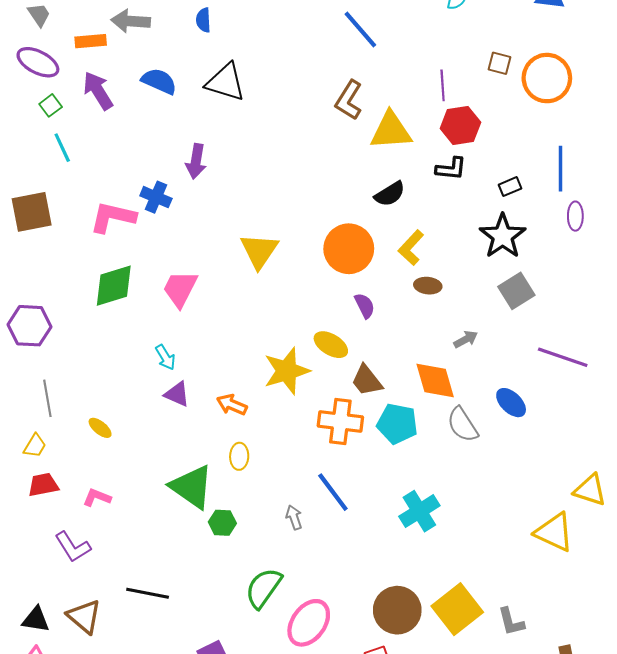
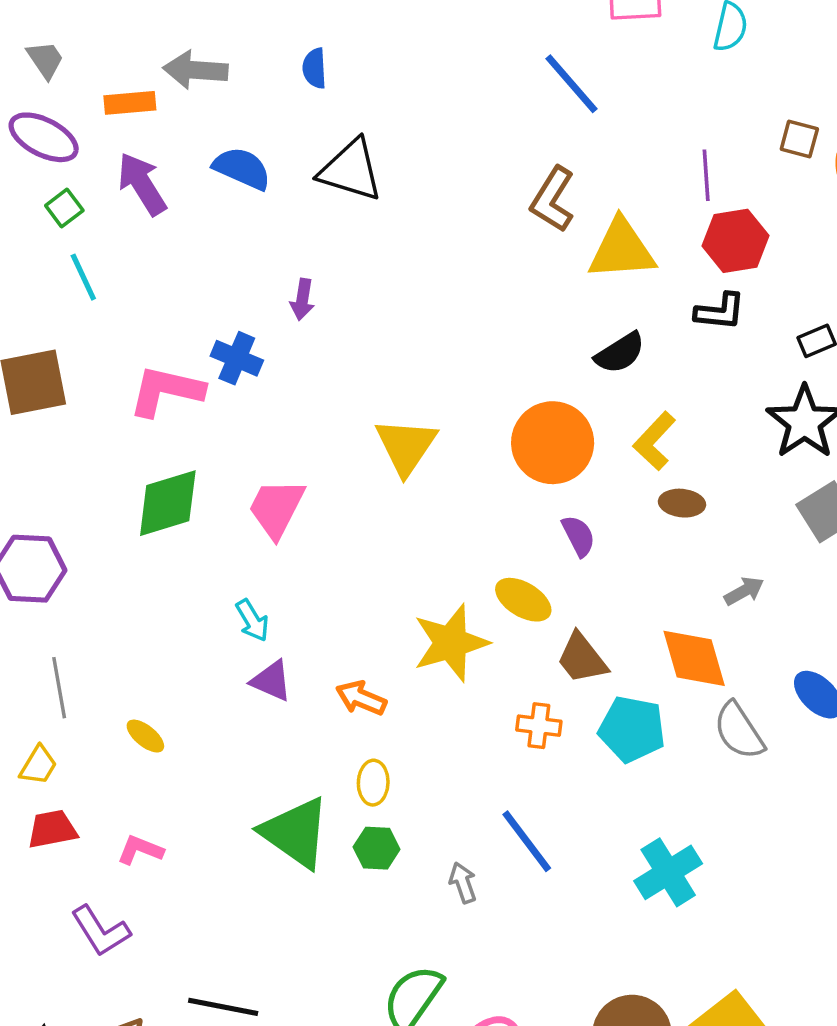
purple arrow: (196, 161) -> (302, 299), size x0.7
orange cross: (340, 422) -> (539, 726), size x0.6
green hexagon: (222, 523) -> (377, 848), moved

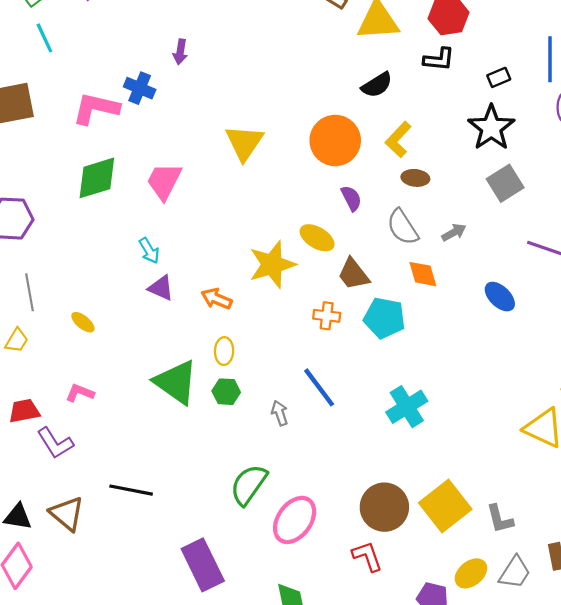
orange diamond: (694, 658) -> (423, 274), size x0.7
gray semicircle: (739, 731) -> (403, 227), moved
red trapezoid: (52, 829) -> (24, 411), moved

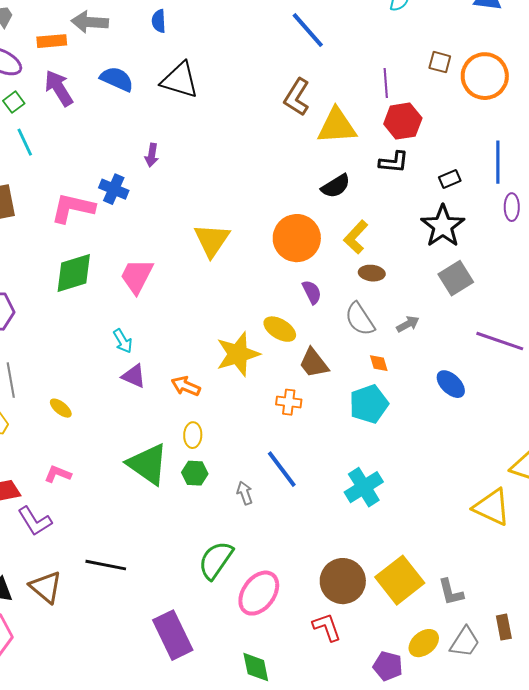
orange diamond: (423, 274) -> (379, 363), size x0.7
cyan pentagon: (384, 318) -> (369, 404), moved, turned -30

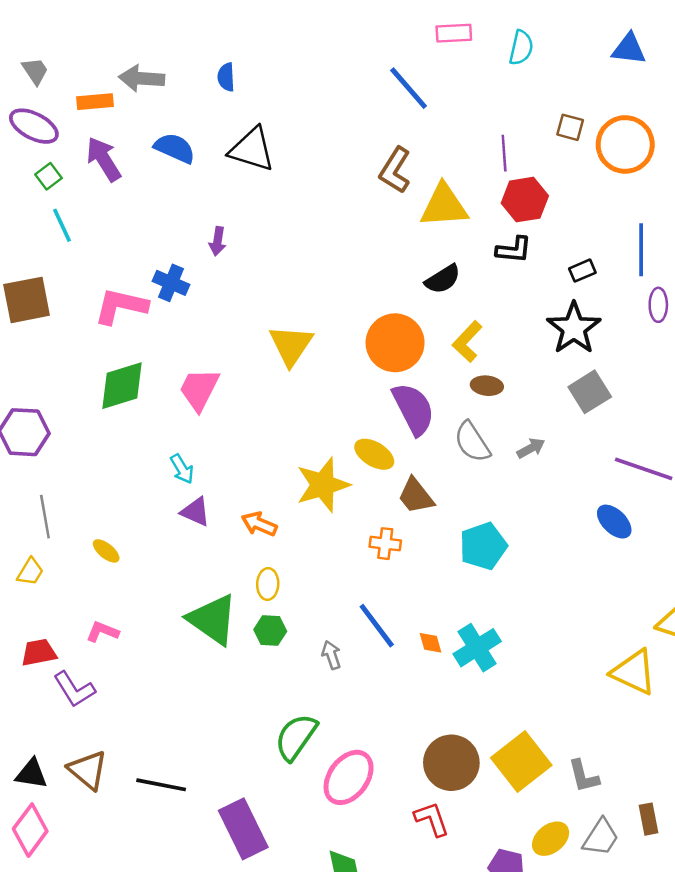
purple semicircle: (312, 292) -> (413, 409), size x1.8
orange diamond: (379, 363) -> (431, 643), moved
blue ellipse: (451, 384) -> (614, 522), moved
black line: (106, 565) -> (161, 785), moved

